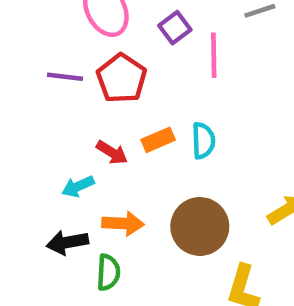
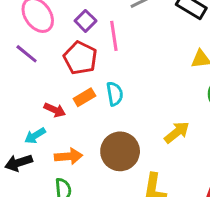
purple line: (65, 77) -> (27, 54), moved, turned 40
red pentagon: (122, 78) -> (80, 58), moved
black arrow: (67, 242) -> (19, 163), moved

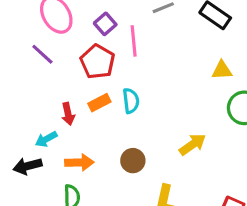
red arrow: (55, 110) -> (68, 114), turned 50
brown circle: (120, 151) -> (133, 161), size x0.6

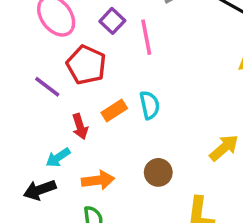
purple line: (42, 54) -> (47, 87), moved
red pentagon: (98, 62) -> (86, 65), moved

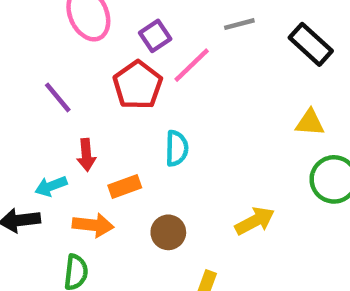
pink line: (146, 37) -> (192, 65), turned 44
red pentagon: (86, 65) -> (138, 85), moved
orange rectangle: (114, 110) -> (125, 187), moved

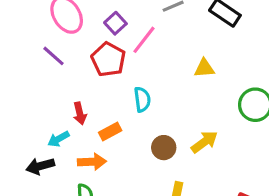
purple line: (58, 97) -> (53, 56), moved
yellow triangle: (310, 123) -> (204, 68), moved
brown circle: (168, 232) -> (164, 148), moved

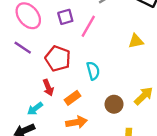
purple square: (115, 23) -> (65, 17), turned 35
red pentagon: (108, 59) -> (58, 59), moved
orange arrow: (92, 162) -> (76, 122), moved

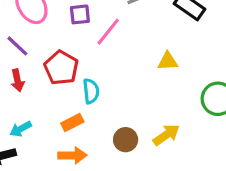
cyan semicircle: (93, 71) -> (91, 91), moved
red arrow: (48, 87) -> (17, 80), moved

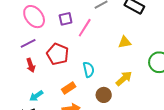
purple line: (17, 46) -> (28, 43), turned -63
cyan semicircle: (91, 91) -> (89, 70), moved
yellow arrow: (166, 135) -> (124, 78), moved

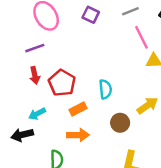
purple square: (66, 19) -> (91, 15), moved, turned 32
pink line: (85, 28) -> (141, 37), moved, turned -66
red pentagon: (58, 54) -> (62, 83), moved

